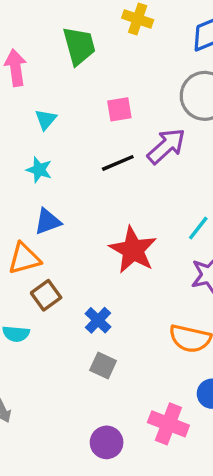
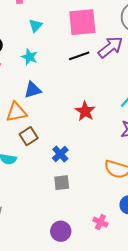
pink square: (119, 109) -> (82, 22), size x1.8
red star: (133, 250) -> (85, 111), size x0.7
gray square: (103, 365) -> (62, 183), turned -35
pink cross: (168, 424) -> (100, 222), size x0.6

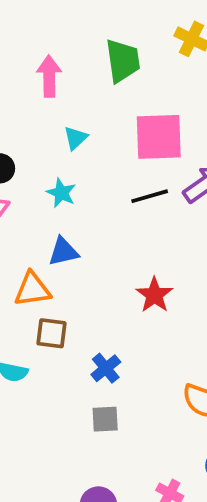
brown square: (29, 136) -> (52, 333), turned 36

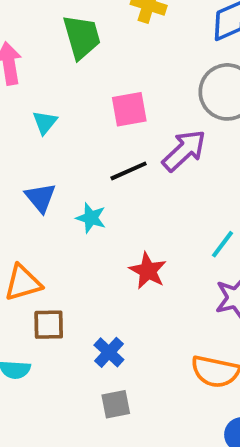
pink square: (159, 137) -> (129, 109), size x0.7
cyan star: (61, 193) -> (91, 218), moved
blue triangle: (63, 252) -> (40, 198), moved, turned -48

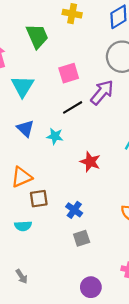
cyan triangle: (45, 122) -> (23, 86), size x1.6

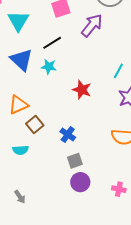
black line: (73, 107) -> (52, 43), moved
blue triangle: (25, 128) -> (21, 60), size x1.4
brown square: (39, 199) -> (35, 125), turned -30
purple circle: (91, 287) -> (80, 182), moved

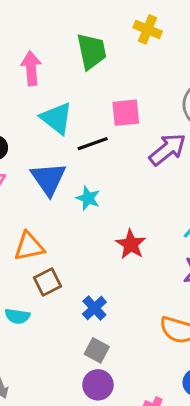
cyan triangle: (18, 21) -> (57, 118), turned -35
black line: (52, 43) -> (93, 144), moved
gray square: (75, 161) -> (97, 350), turned 35

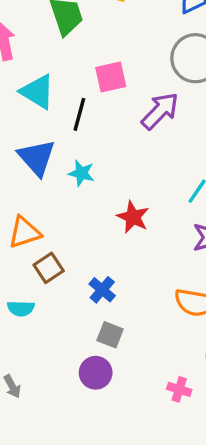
black line: (93, 144) -> (79, 114), turned -48
purple circle: (98, 385) -> (96, 373), moved

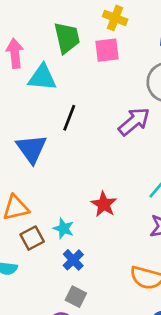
pink square: (111, 77) -> (107, 50), moved
cyan triangle: (38, 92) -> (42, 77), moved, turned -32
cyan star: (81, 173) -> (64, 228), moved

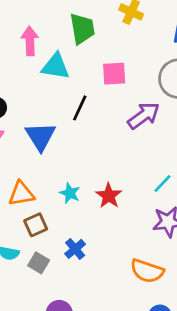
pink square: (107, 50) -> (114, 74), moved
cyan star: (64, 228) -> (70, 193), moved
gray square: (76, 297) -> (39, 263), moved

